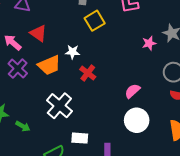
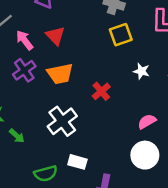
white star: (73, 52) -> (141, 71), moved

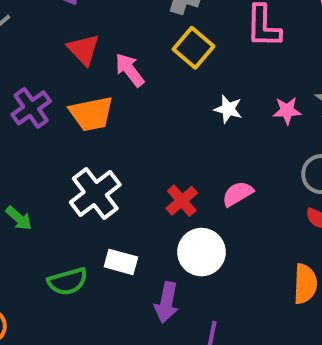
yellow square: (121, 35) -> (193, 48), turned -30
pink arrow: (25, 40) -> (130, 70), moved
red cross: (101, 91) -> (182, 201), moved
white circle: (145, 155) -> (202, 252), moved

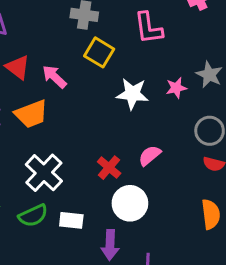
white star: (228, 109) -> (132, 94), size x1.5
green semicircle: (68, 281) -> (33, 216), moved

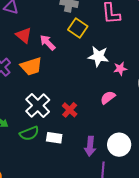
pink star: (176, 88) -> (120, 69), moved
red cross: (109, 168) -> (70, 110), moved
white circle: (130, 203) -> (119, 145), moved
purple arrow: (110, 245) -> (90, 146), moved

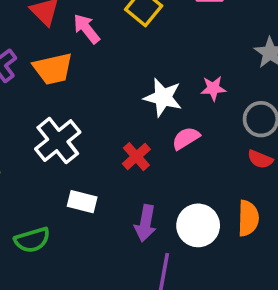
white star: (98, 56) -> (163, 97), moved
red cross: (70, 110) -> (136, 157), moved
green semicircle: (29, 133) -> (32, 240), moved

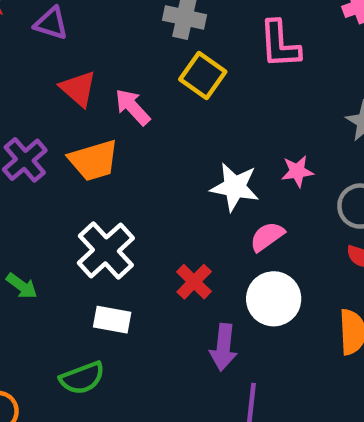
red cross: (136, 157) -> (194, 282), moved
white rectangle: (82, 202) -> (112, 320), moved
white circle: (198, 225) -> (274, 299), moved

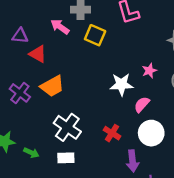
purple triangle: (51, 23) -> (20, 36), moved
pink arrow: (133, 107) -> (60, 27), moved
white rectangle: (112, 320) -> (66, 158), moved

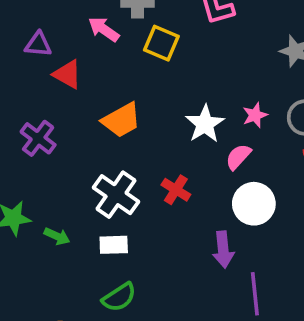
pink star: (149, 71) -> (255, 115), moved
white star: (122, 84) -> (205, 124), turned -30
orange trapezoid: (52, 86) -> (121, 120), moved
red cross: (112, 133) -> (176, 190), moved

